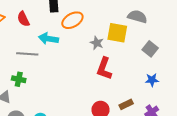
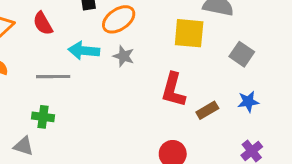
gray star: (97, 43) -> (124, 56), moved
brown rectangle: (126, 104) -> (207, 110), moved

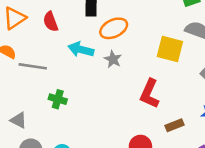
gray line: (53, 77) -> (33, 66), moved
brown rectangle: (207, 110) -> (175, 125), moved
green cross: (43, 117) -> (58, 99), moved

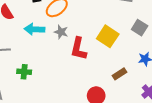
yellow square: (170, 49) -> (108, 36), moved, turned 30
red L-shape: (149, 94) -> (79, 49), moved

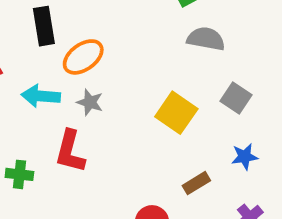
red L-shape: (79, 49) -> (70, 152), moved

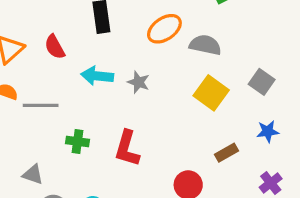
gray semicircle: (206, 39) -> (205, 45), moved
orange ellipse: (83, 57) -> (164, 29), moved
red L-shape: (70, 152) -> (127, 148), moved

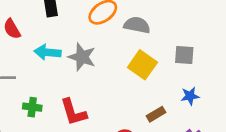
gray star: (138, 82) -> (82, 57), size x1.5
gray square: (262, 82) -> (184, 55), turned -30
red L-shape: (127, 148) -> (73, 112), turned -32

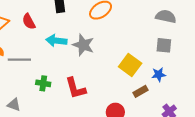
gray semicircle: (137, 25) -> (166, 16), moved
yellow square: (142, 65) -> (130, 65), moved
blue star: (190, 96) -> (159, 74), moved

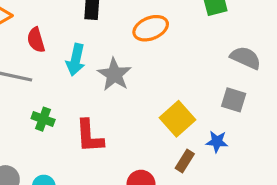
red semicircle: (29, 21) -> (36, 40), moved
cyan arrow: (56, 41) -> (76, 60), turned -96
brown rectangle: (140, 91) -> (185, 161), turned -40

